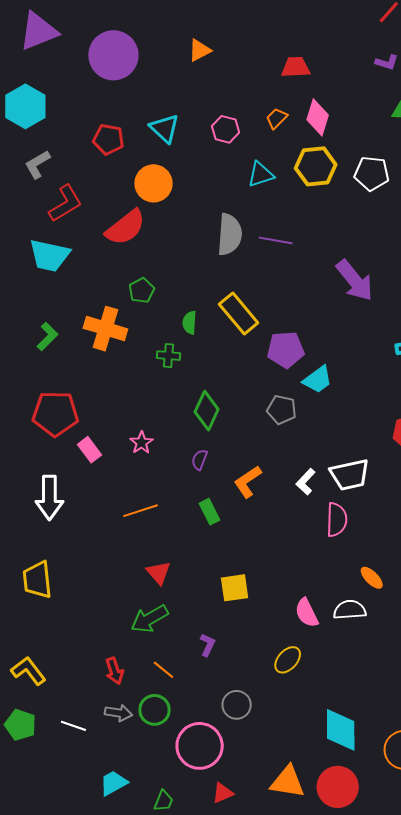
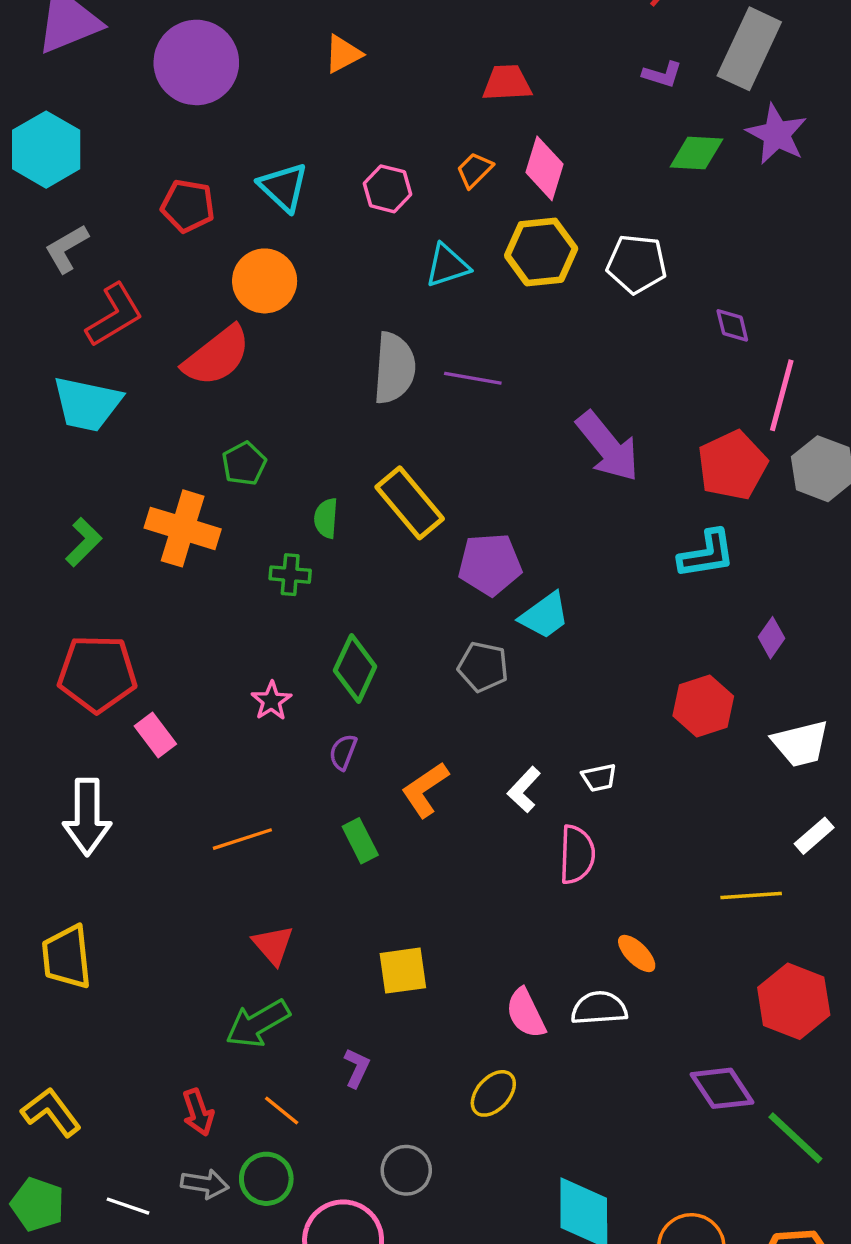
pink star: (141, 443) -> (271, 701), moved
white trapezoid: (350, 475) -> (599, 778), size x0.5

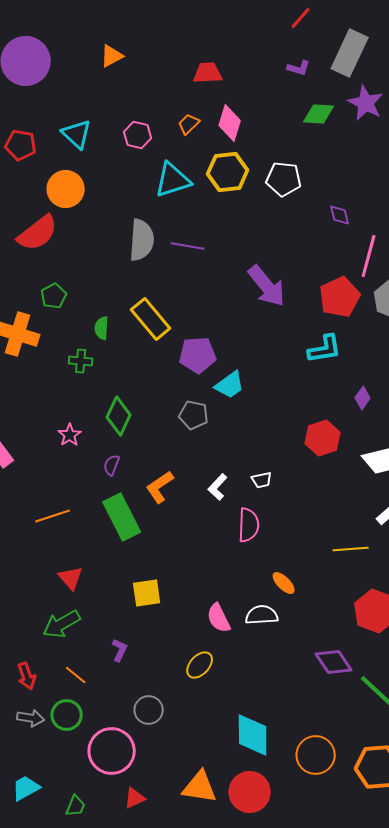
cyan triangle: (447, 266) -> (173, 180), size x1.4
green rectangle: (360, 841) -> (122, 517), size x1.8

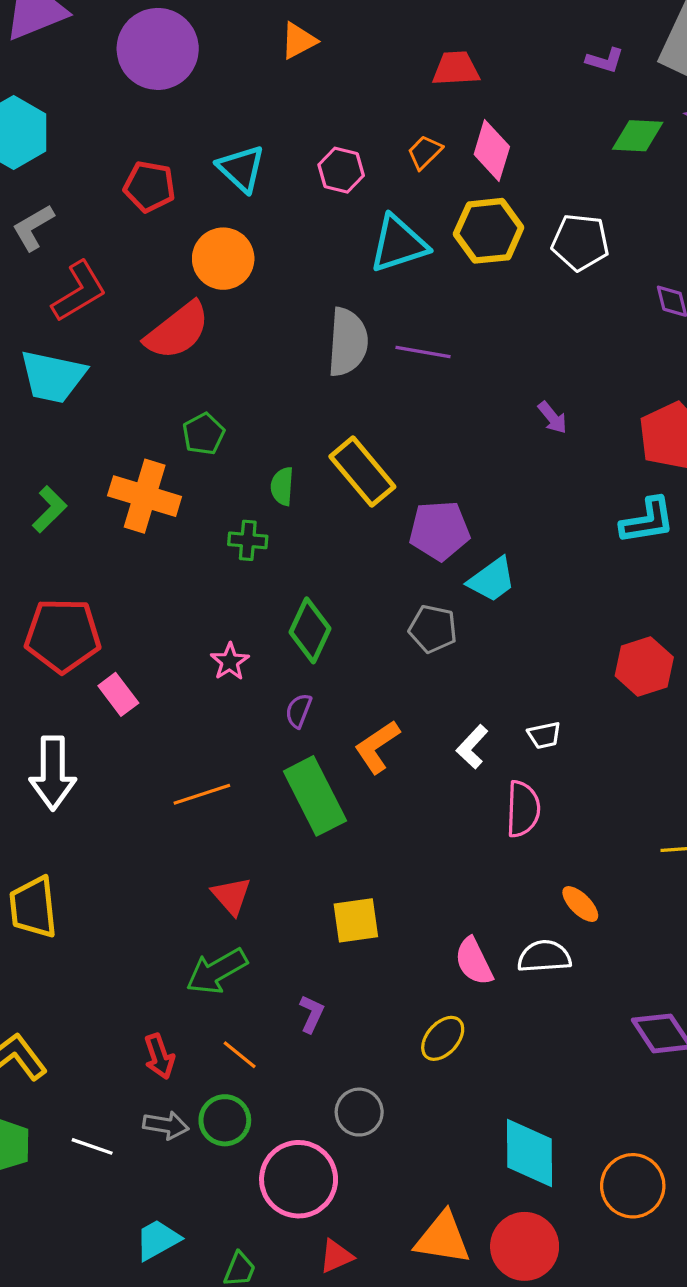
purple arrow: (267, 286) -> (552, 418), size x0.5

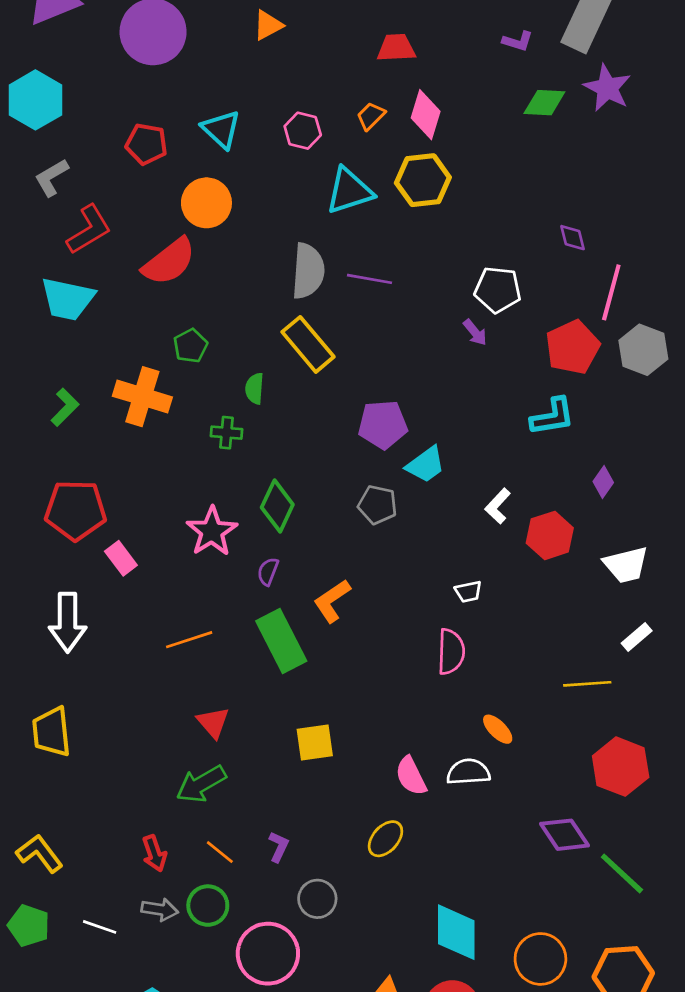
white pentagon: (580, 242) -> (498, 290), moved
yellow rectangle: (362, 472) -> (308, 344), moved
pink star: (230, 662) -> (212, 531), size x1.6
white L-shape: (472, 747) -> (498, 506), moved
purple L-shape: (312, 1014) -> (279, 847), moved

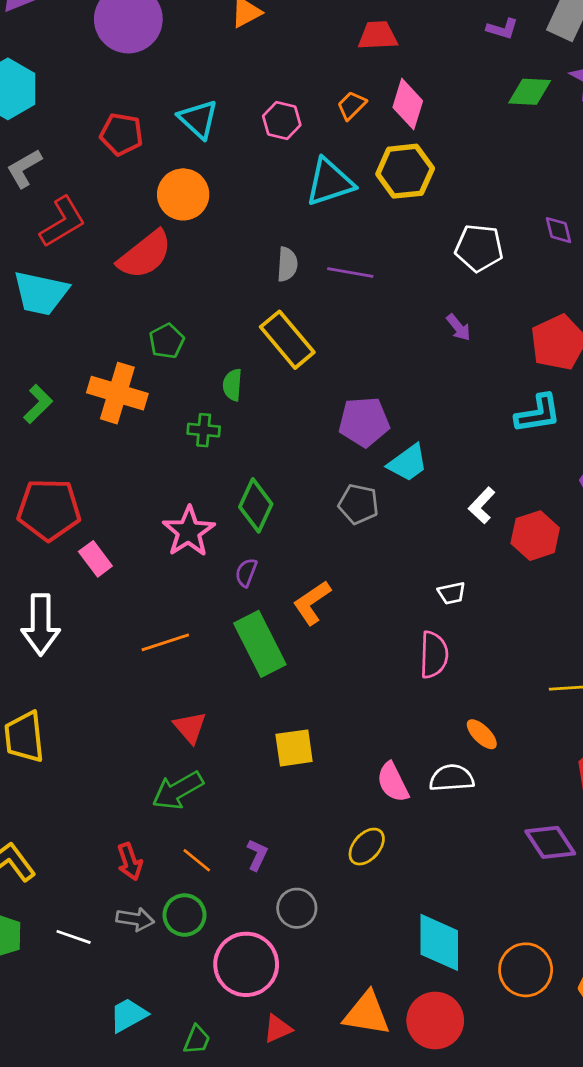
gray semicircle: (308, 271) -> (287, 264), size x0.6
white pentagon: (498, 290) -> (479, 248), moved

